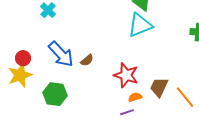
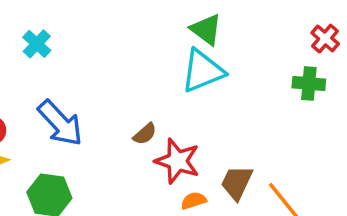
brown semicircle: (87, 60) -> (145, 134), moved

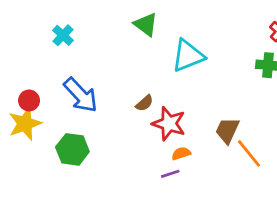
green triangle: (206, 29) -> (146, 24), moved
brown trapezoid: (237, 183) -> (227, 130), moved

